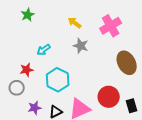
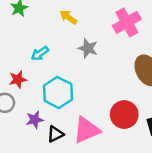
yellow arrow: (75, 23) -> (68, 17), moved
purple star: (35, 108) -> (35, 120), moved

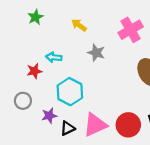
cyan arrow: (40, 54) -> (54, 57), turned 42
red star: (18, 79) -> (34, 71), moved
red circle: (124, 115) -> (128, 125), moved

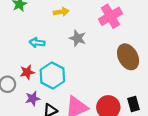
yellow arrow: (79, 25) -> (61, 12), turned 136
red star: (34, 71) -> (27, 72), moved

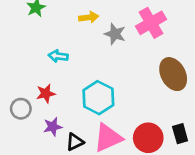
gray star: (78, 38) -> (115, 34), moved
cyan hexagon: (52, 75) -> (98, 98), moved

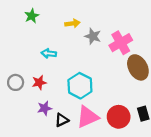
pink cross: (151, 23) -> (121, 43), moved
gray circle: (21, 109) -> (16, 82), moved

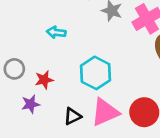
red star: (39, 82) -> (44, 80), moved
purple star: (45, 108) -> (31, 104), moved

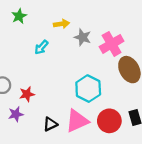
cyan arrow: (56, 32) -> (41, 47), moved, turned -56
cyan hexagon: (96, 73) -> (88, 89), moved

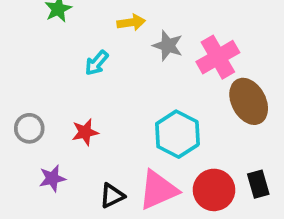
red star: (27, 94) -> (85, 132), moved

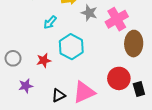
brown ellipse: (249, 101) -> (134, 44), turned 30
cyan hexagon: (177, 134) -> (71, 47), moved
red circle: (214, 190) -> (119, 78), moved

